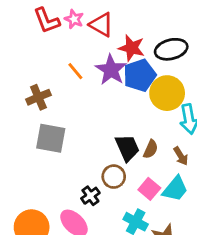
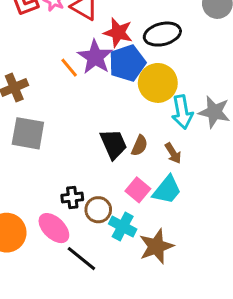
orange line: (75, 71) -> (69, 68), moved
brown circle: (114, 177) -> (98, 210), moved
black cross: (90, 196) -> (72, 198), turned 30

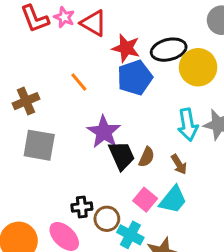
purple star: (95, 57) -> (104, 132), moved
yellow circle: (158, 83) -> (198, 67), moved

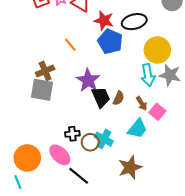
yellow circle: (198, 67) -> (157, 50), moved
blue pentagon: (135, 78) -> (110, 42), turned -30
brown cross: (26, 101) -> (45, 71), moved
pink square: (145, 200) -> (157, 112), moved
cyan cross: (130, 235) -> (104, 139), moved

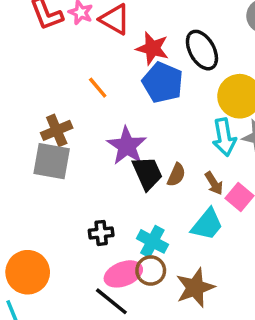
black ellipse: (134, 22) -> (202, 50), turned 75
brown circle: (90, 142) -> (151, 271), moved
pink ellipse: (60, 155) -> (123, 274), moved, turned -65

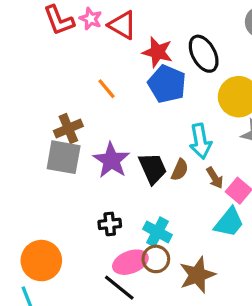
cyan arrow: (224, 137) -> (200, 141), moved
purple star: (127, 146) -> (111, 160), moved
cyan trapezoid: (207, 224) -> (229, 222), moved

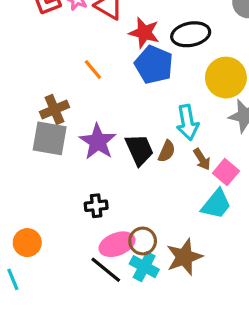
black ellipse: (204, 54) -> (191, 34), turned -72
cyan cross: (157, 232) -> (144, 267), moved
orange circle: (41, 261) -> (27, 243), size x0.7

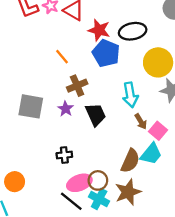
brown cross: (54, 110) -> (77, 86), moved
purple star: (98, 142) -> (65, 109), size x0.6
brown semicircle: (167, 151) -> (130, 161), moved, size x1.5

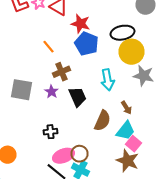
black ellipse: (133, 31) -> (122, 33), moved
brown arrow: (141, 121) -> (126, 108), moved
pink square: (158, 131) -> (134, 144), moved
brown semicircle: (130, 161) -> (102, 121), moved
brown star: (128, 192) -> (128, 161), moved, turned -30

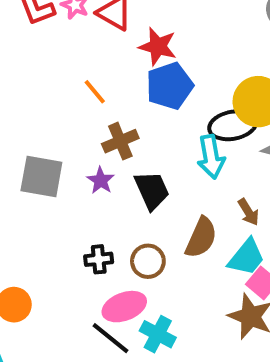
black ellipse: (122, 33) -> (233, 125), moved
blue pentagon: (86, 44) -> (170, 86), turned 30
brown circle: (80, 154) -> (148, 261), moved

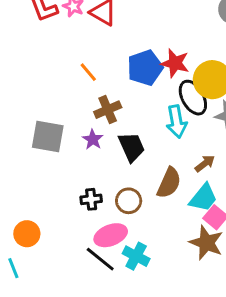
red star: (158, 46) -> (175, 63), moved
black ellipse: (233, 125) -> (193, 98), turned 72
brown arrow: (248, 212) -> (205, 163), turned -96

